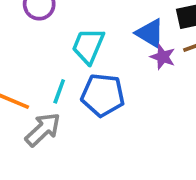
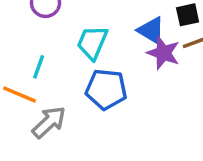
purple star: (163, 57) -> (163, 53), size x1.4
cyan line: (59, 91) -> (39, 67), moved

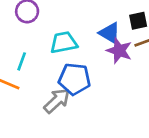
cyan trapezoid: (92, 43) -> (64, 42), turned 56
gray arrow: (49, 122) -> (57, 101), moved

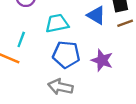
purple star: (119, 51) -> (102, 60), moved
gray arrow: (57, 101) -> (60, 87), moved, turned -125

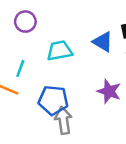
blue pentagon: (66, 55) -> (53, 100), moved
gray arrow: (60, 87) -> (63, 120), turned 70

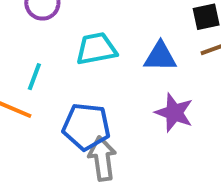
blue triangle: (103, 42) -> (160, 57), moved, turned -30

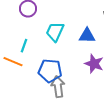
cyan trapezoid: (96, 49) -> (55, 32), turned -55

